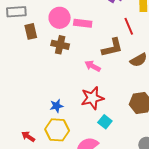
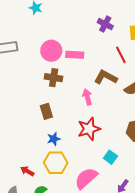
brown rectangle: (31, 31) -> (46, 111), moved
brown L-shape: (112, 48) -> (106, 77), turned -135
pink arrow: (93, 66) -> (87, 97), turned 49
cyan square: (105, 122) -> (110, 157), moved

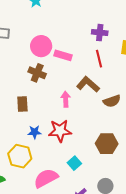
purple cross: (105, 24) -> (100, 33), turned -35
red line: (121, 55) -> (99, 59), moved
blue star: (54, 139) -> (35, 132), moved

